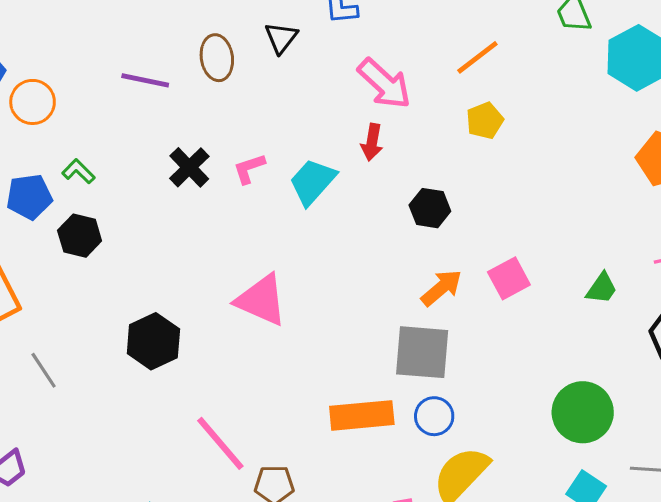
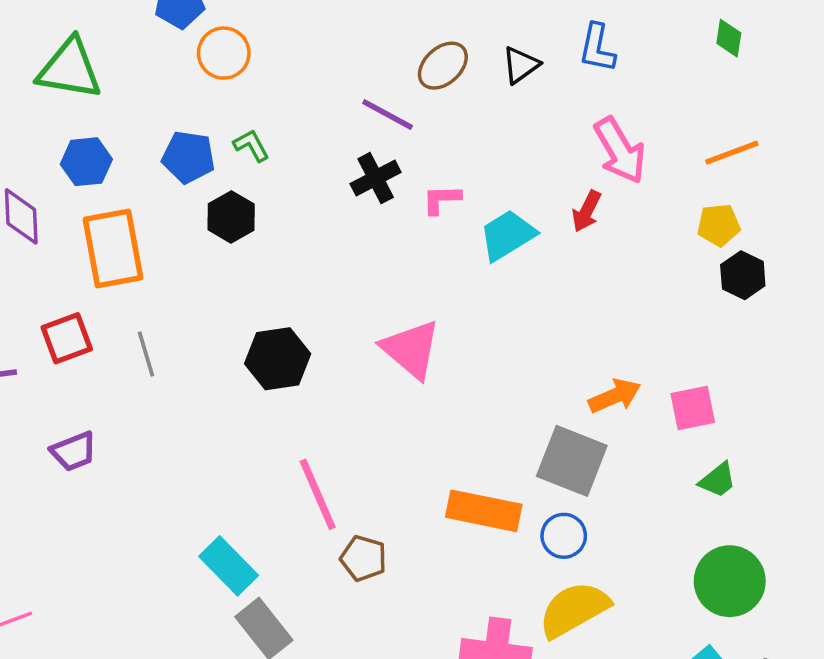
brown ellipse: (217, 58) -> (443, 66), turned 39
purple line: (145, 80) -> (388, 114), moved
black hexagon: (430, 208) -> (743, 275), moved
green trapezoid: (602, 288) -> (718, 480), moved

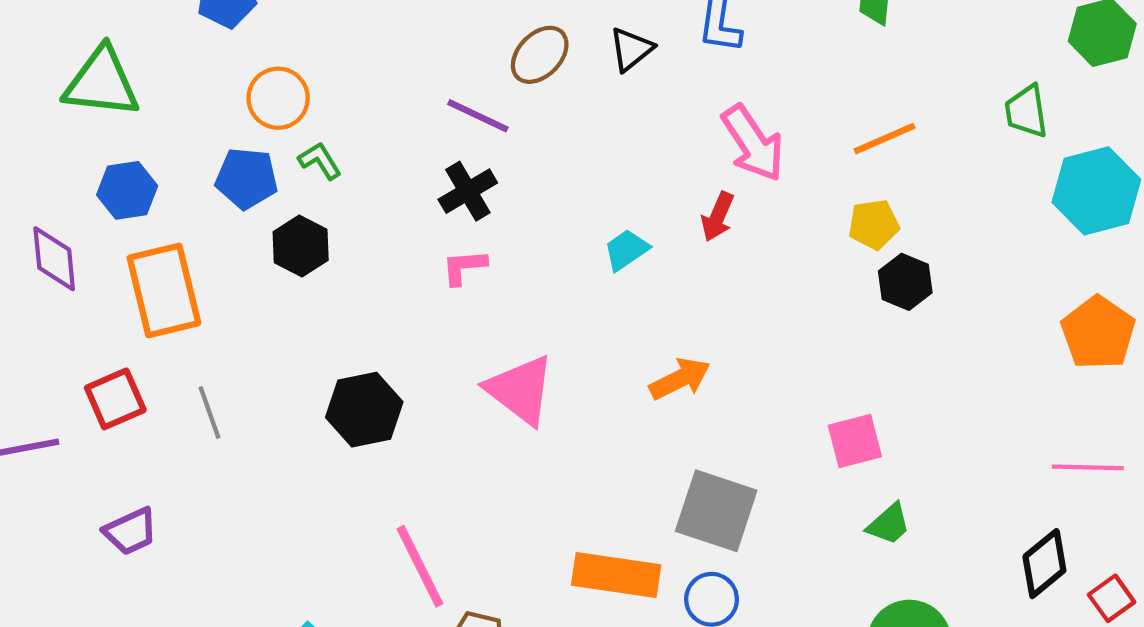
orange circle: (224, 53) -> (278, 98), moved
pink L-shape: (442, 199) -> (464, 267), moved
cyan trapezoid: (507, 235) -> (626, 250), size x0.7
orange arrow: (615, 396) -> (680, 379), moved

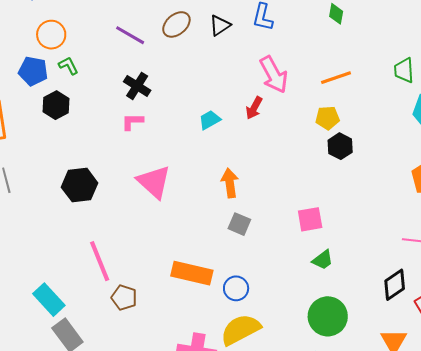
purple line: (478, 116) -> (130, 35), moved
black cross: (468, 191) -> (137, 86), turned -32
orange arrow: (680, 379) -> (230, 183), turned -76
gray square: (716, 511) -> (239, 224), moved, size x0.6

